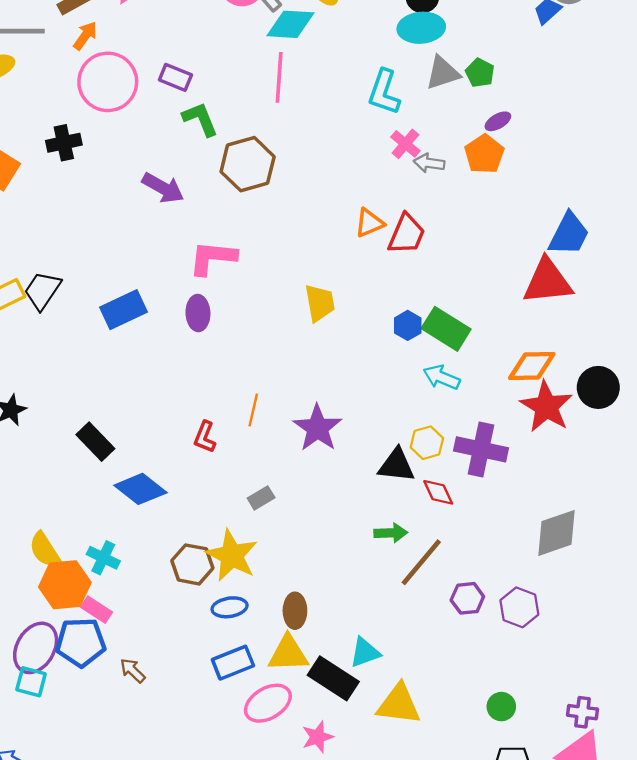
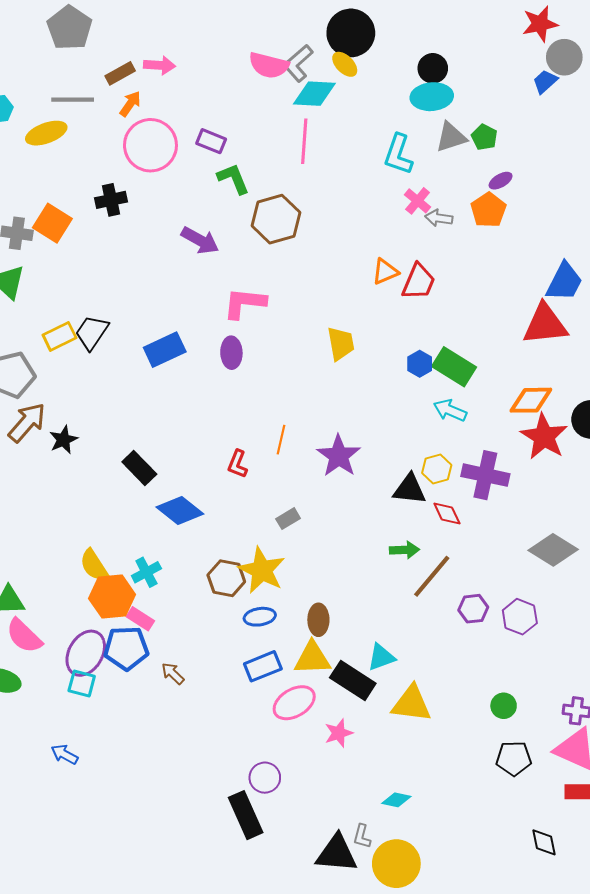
gray diamond: (557, 533) -> (553, 550), turned 51
cyan cross: (103, 558) -> (146, 572), turned 36

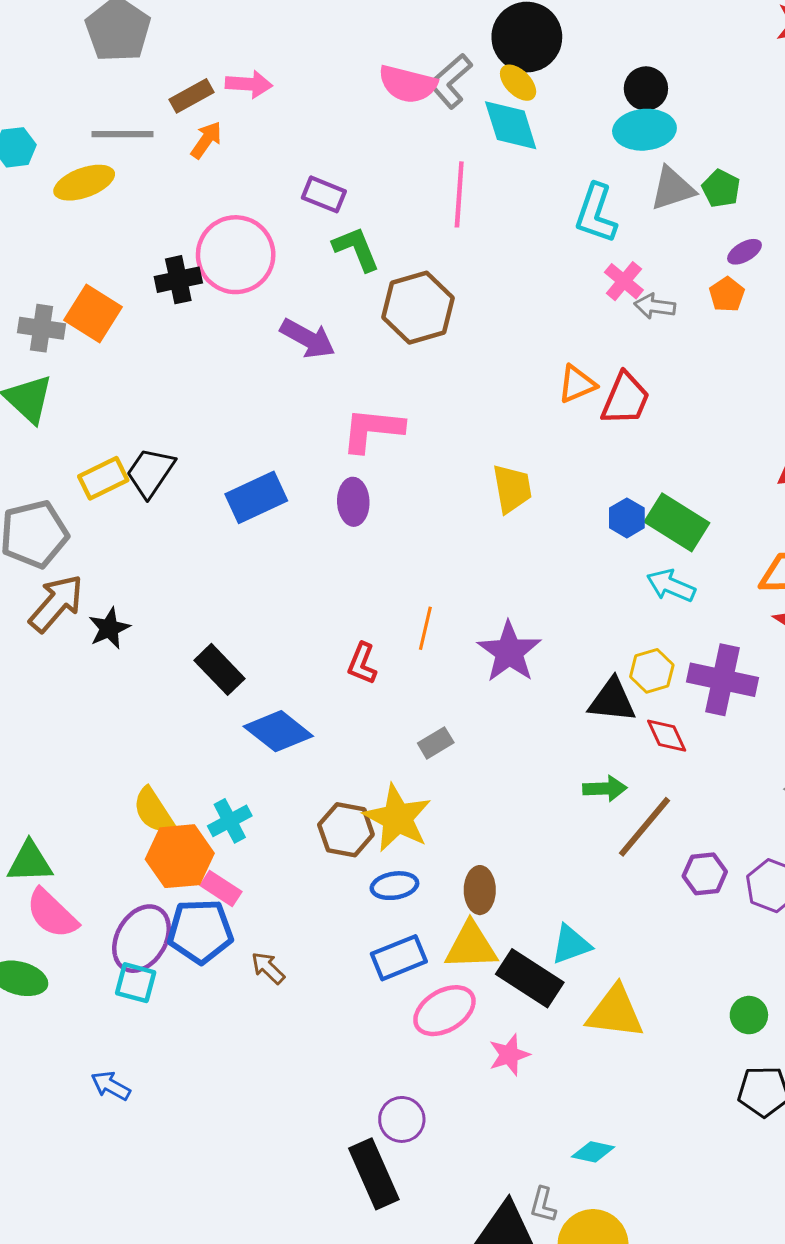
cyan diamond: (314, 94) -> (511, 125), moved, turned 69
pink circle: (150, 145) -> (236, 255), moved
orange pentagon: (488, 210) -> (727, 294), size x0.7

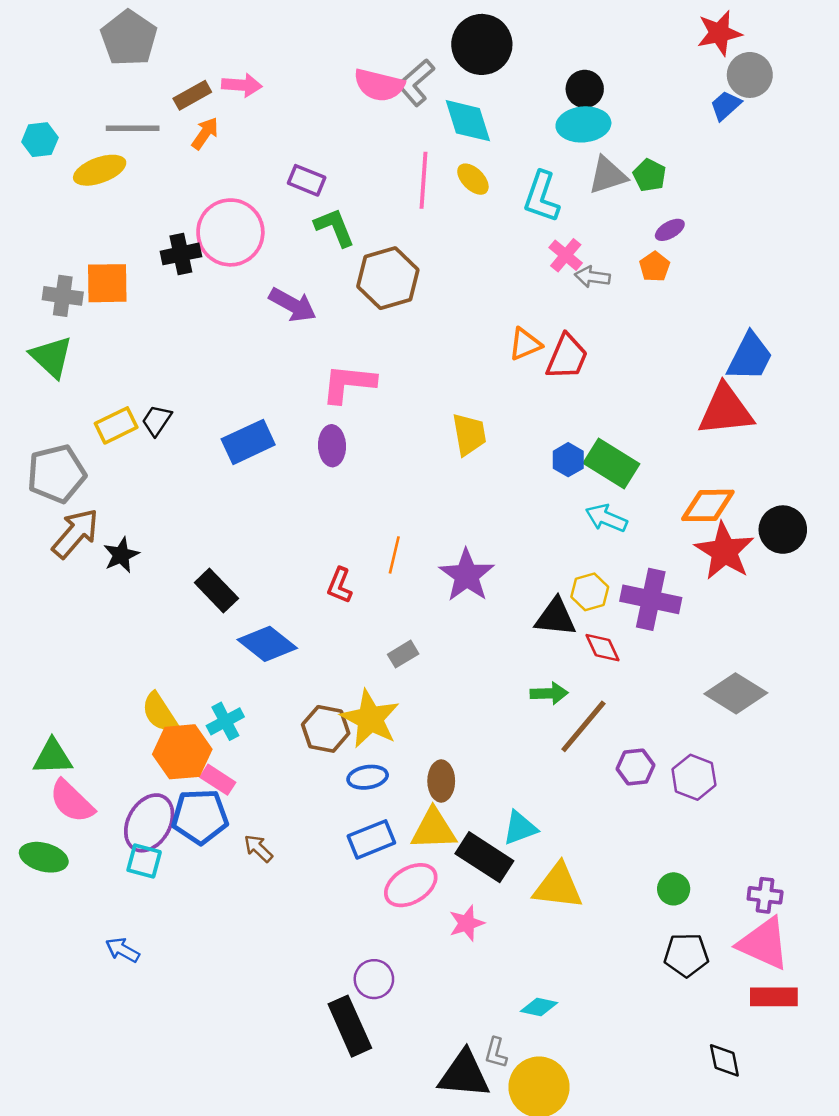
yellow ellipse: (518, 83) -> (473, 179), moved
orange square: (93, 314) -> (107, 283), turned -33
black trapezoid: (150, 472) -> (157, 420), size x0.7

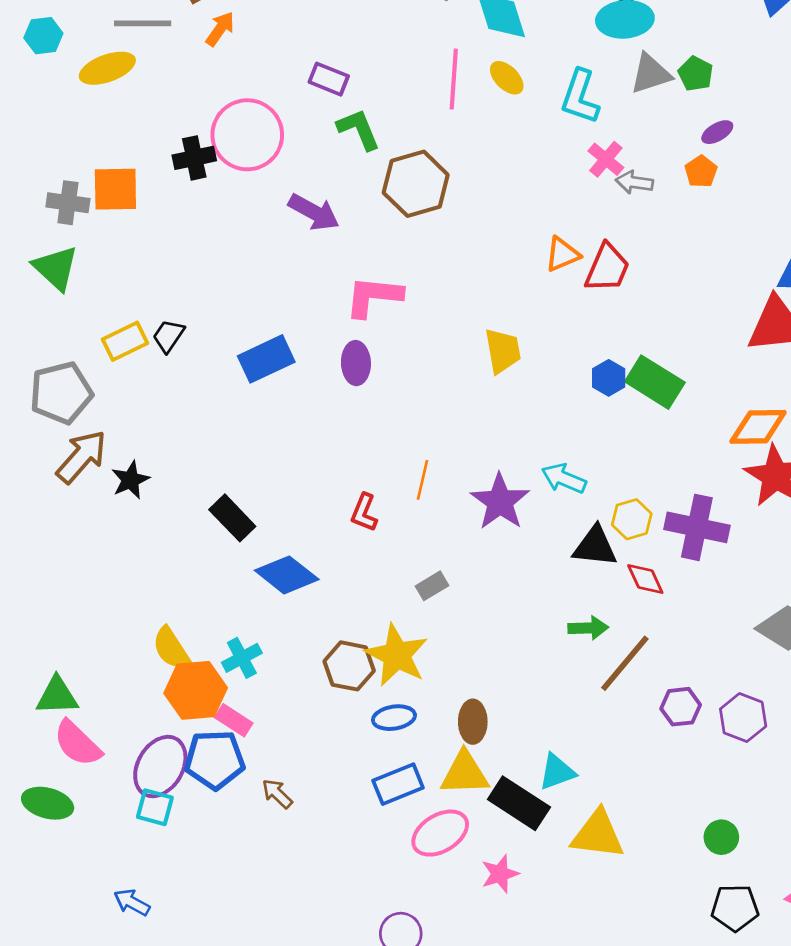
cyan arrow: (606, 518) -> (564, 479), moved

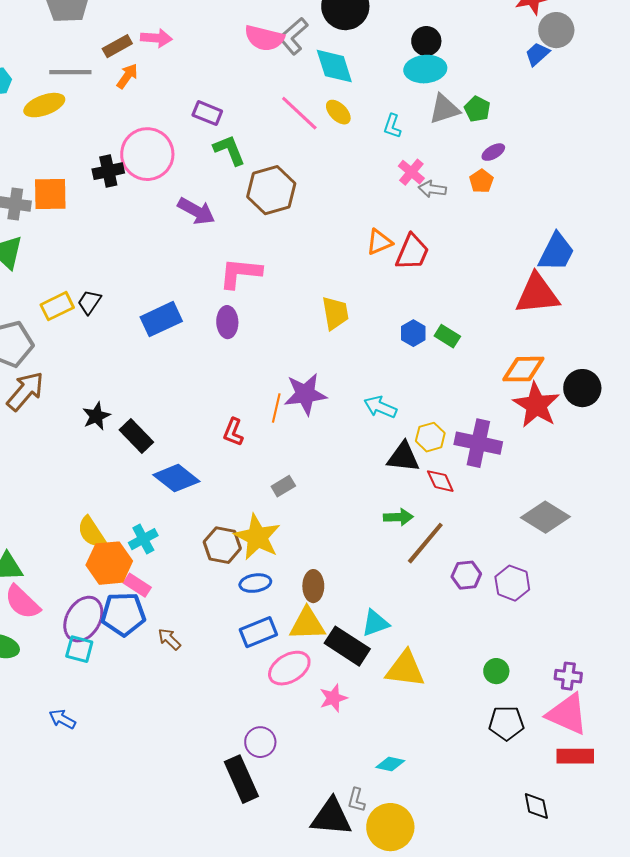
pink line: (454, 79) -> (299, 113), turned -51
cyan L-shape: (580, 97) -> (392, 126), size x0.6
green rectangle: (655, 382) -> (447, 336), size x0.6
black star: (130, 480) -> (96, 416), moved
purple star: (500, 502) -> (305, 394), moved, turned 30

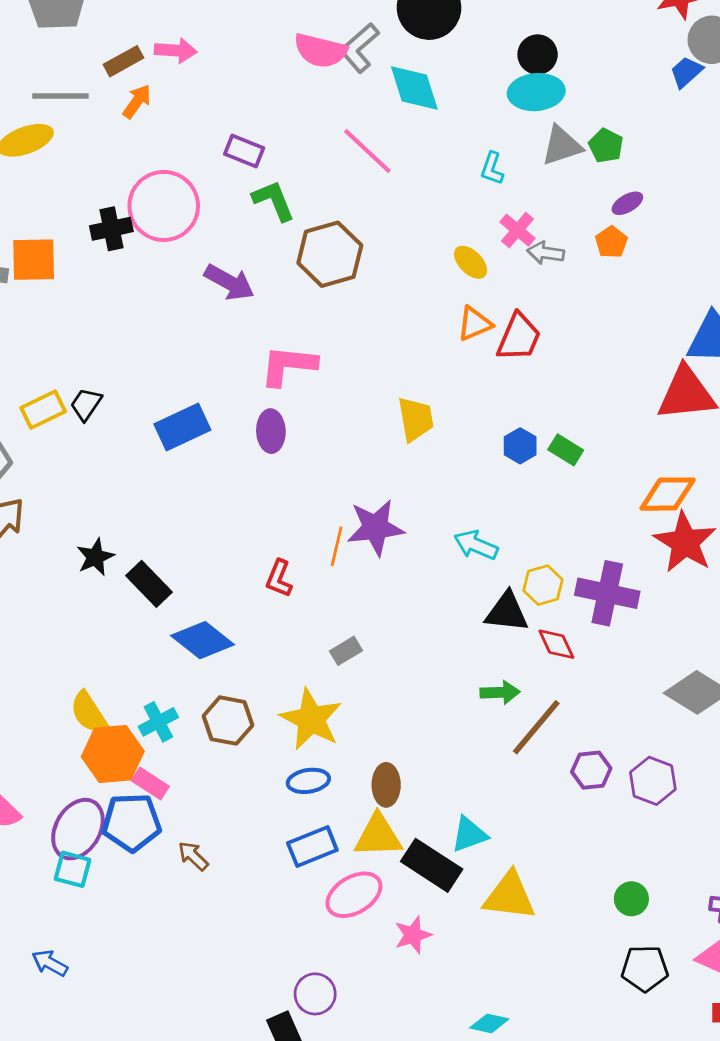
yellow ellipse: (338, 112) -> (471, 262), moved
brown hexagon: (222, 545) -> (228, 721), moved

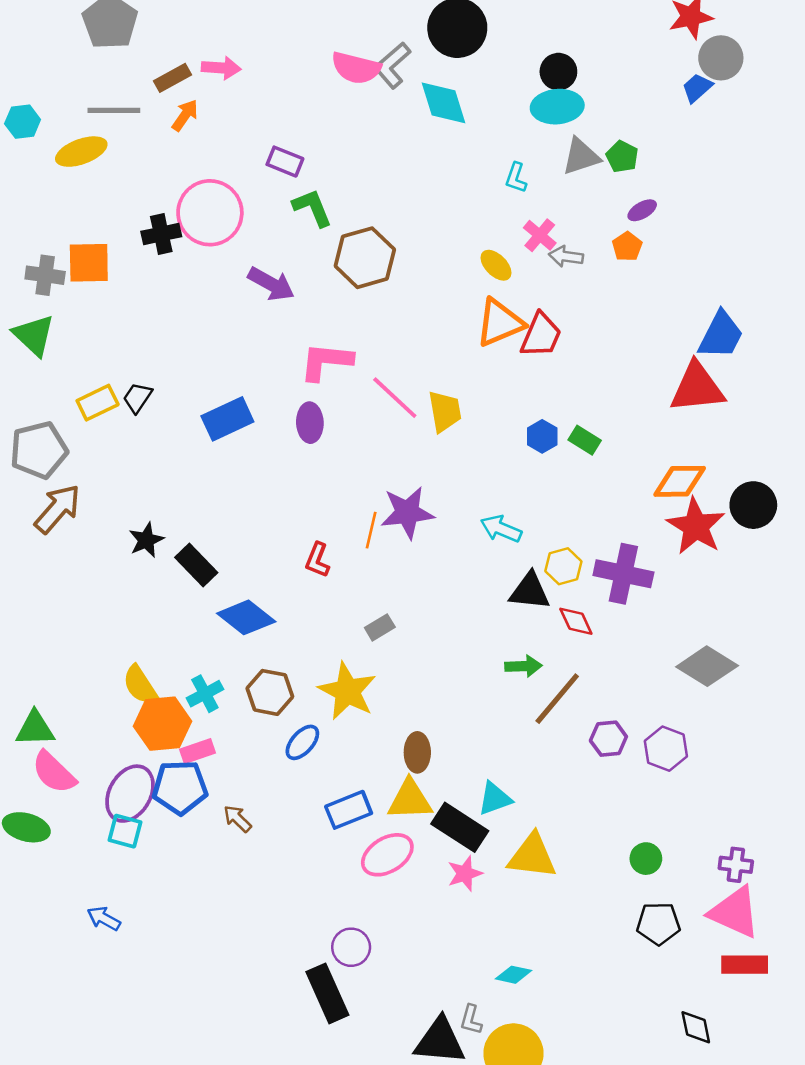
pink line: (367, 151) -> (395, 398), moved
orange triangle: (475, 324) -> (500, 323), size x1.5
blue ellipse: (308, 781) -> (302, 742), moved, turned -39
pink rectangle: (150, 784) -> (197, 751), turned -52
pink star: (413, 935) -> (465, 874), moved

